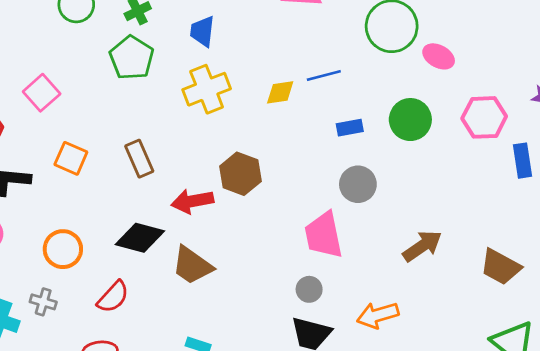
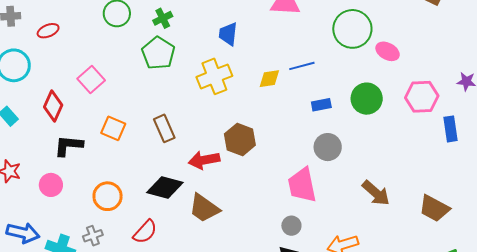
blue trapezoid: (202, 31) -> (228, 34), moved
brown arrow: (422, 246) -> (376, 193), turned 76
gray cross: (43, 302) -> (93, 236), turned -36

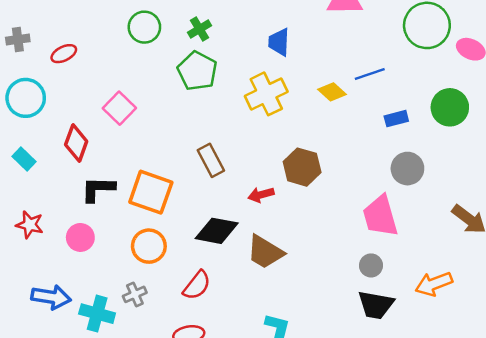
yellow diamond: (269, 79) -> (332, 92), turned 55
orange square: (113, 128) -> (151, 192), moved, size x1.5
red arrow: (204, 160) -> (261, 195), size x0.7

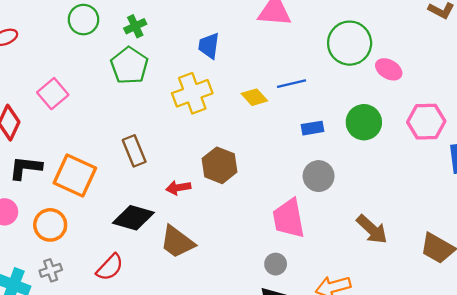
orange circle: (149, 246) -> (50, 225), moved

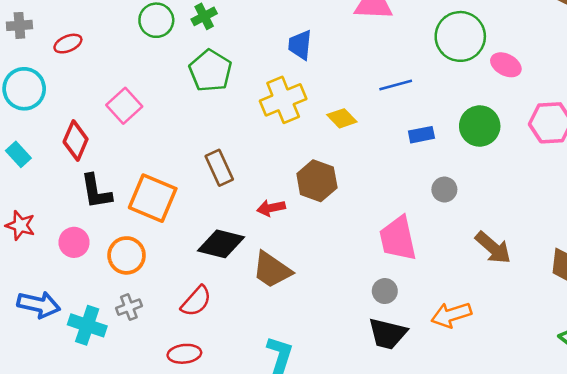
green cross: (135, 26) -> (204, 16), moved
yellow diamond: (254, 97) -> (342, 118), moved
black L-shape: (25, 168) -> (96, 191), turned -104
gray circle: (319, 176) -> (444, 190), moved, size x0.7

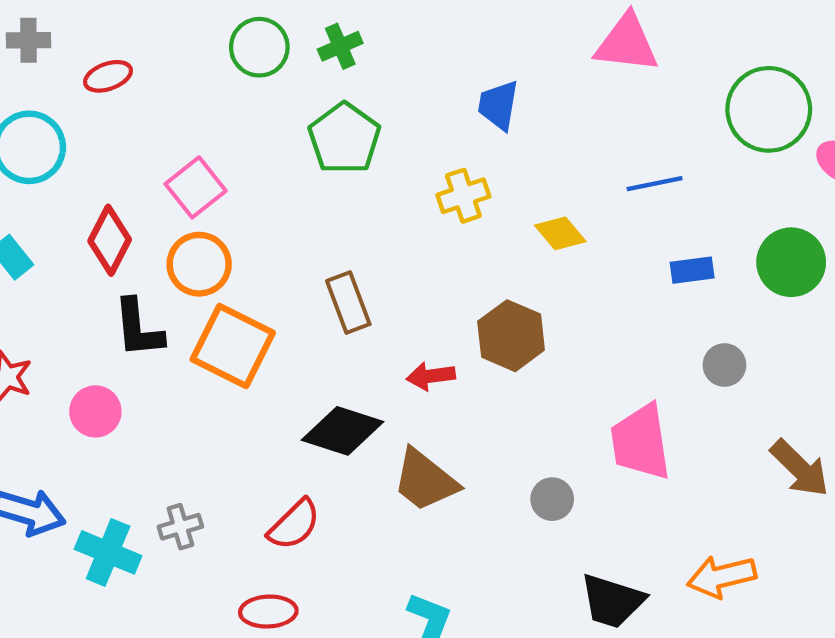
yellow cross: (283, 100) -> (463, 196), size x0.7
orange circle: (127, 255) -> (199, 264), moved
gray circle: (385, 291) -> (552, 499), moved

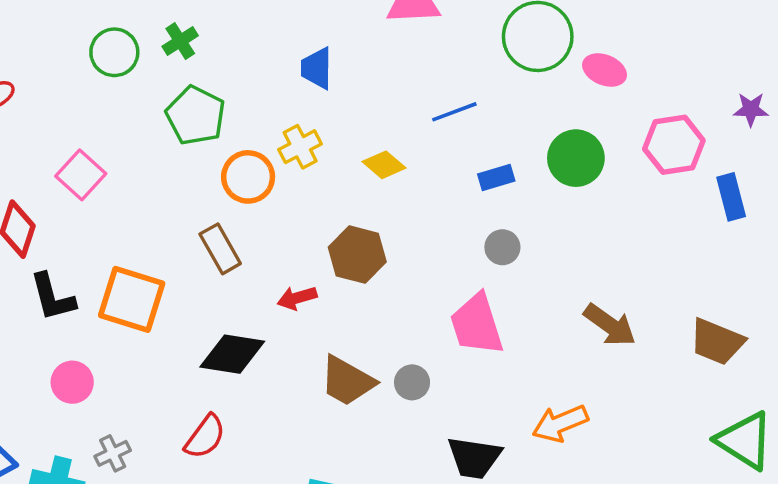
orange circle: (199, 264) -> (248, 177), moved
gray circle: (724, 365) -> (502, 247), moved
pink circle: (95, 411) -> (72, 382), moved
brown trapezoid: (425, 480) -> (347, 381), moved

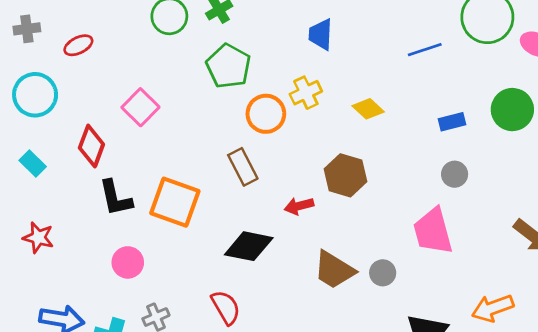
blue line: (454, 112) -> (425, 50), moved
red semicircle: (205, 437) -> (226, 307), turned -69

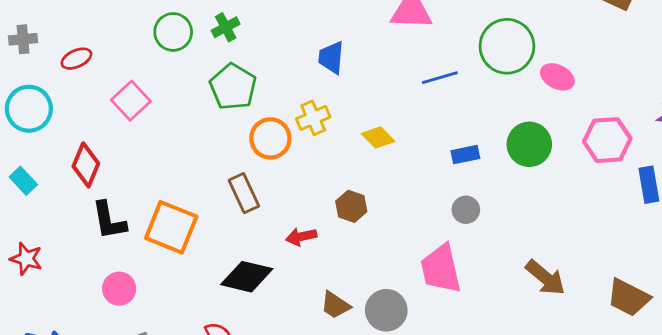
pink square: (140, 107) -> (131, 101), moved
brown hexagon: (345, 175) -> (351, 206), size x0.7
brown trapezoid: (334, 270) -> (335, 305), size x0.7
gray circle: (383, 273) -> (386, 310), size x1.5

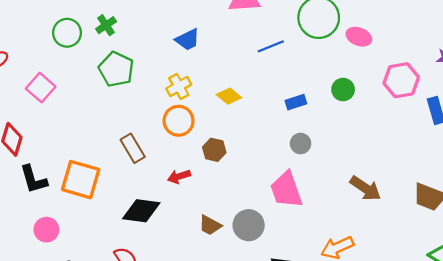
blue trapezoid: (331, 57) -> (188, 40), turned -115
orange circle: (270, 138) -> (179, 121), moved
green circle: (529, 144) -> (343, 90), size x0.7

